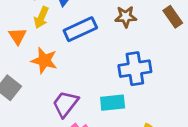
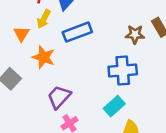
brown star: (126, 17) -> (135, 34), moved
cyan rectangle: (113, 103) -> (114, 106), moved, turned -40

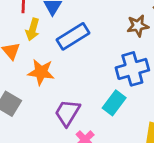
cyan rectangle: (114, 106) -> (114, 103), moved

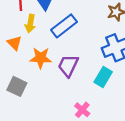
purple trapezoid: (67, 113) -> (68, 66), moved

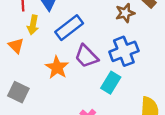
orange star: (41, 58) -> (57, 67), moved, turned 30
purple trapezoid: (68, 66) -> (86, 56), moved, turned -70

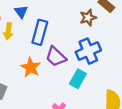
blue rectangle: (69, 28) -> (40, 32), turned -35

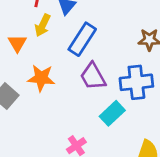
orange star: (31, 67) -> (41, 78), moved, turned 30

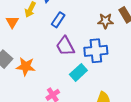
blue rectangle: (82, 39) -> (58, 20), size x0.7
orange star: (41, 78) -> (26, 66), moved

